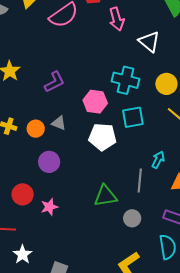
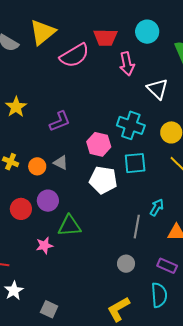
red circle: (23, 194) -> (21, 209), moved
green triangle: (106, 196) -> (69, 226), moved

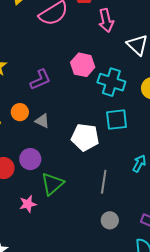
pink hexagon: (99, 144) -> (83, 65), moved
orange circle: (37, 166) -> (20, 112), moved
green triangle: (69, 226) -> (52, 184), turned -35
gray line: (137, 227) -> (104, 182), moved

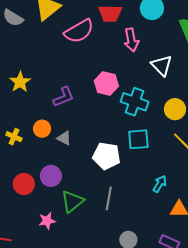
gray line: (104, 182) -> (109, 198), moved

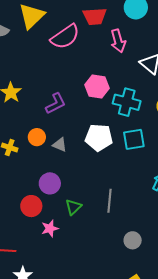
white pentagon: (106, 156) -> (99, 138), moved
red circle: (24, 184) -> (31, 206), moved
green triangle: (72, 201) -> (73, 207), size x0.7

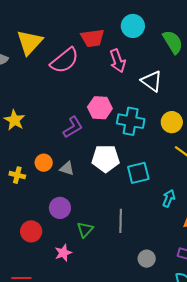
purple L-shape: (56, 104) -> (73, 127), moved
cyan square: (134, 139) -> (138, 173), moved
red circle: (31, 206) -> (31, 231), moved

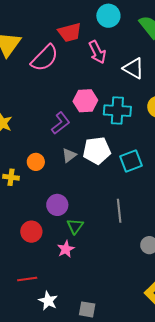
gray triangle: (67, 168) -> (69, 155), moved, turned -49
green triangle: (85, 230) -> (75, 226), moved

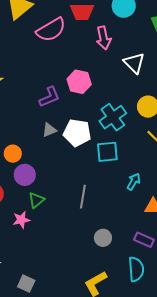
cyan cross: (117, 111) -> (113, 117), moved, turned 36
orange circle: (36, 162) -> (13, 154), moved

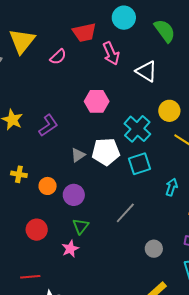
pink semicircle: (51, 30) -> (58, 57), size x0.6
purple L-shape: (49, 97) -> (48, 125), moved
purple circle: (25, 175) -> (74, 195), moved
gray line: (83, 197) -> (125, 213), turned 45

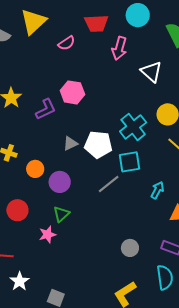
pink arrow: (111, 53) -> (119, 48), turned 30
pink hexagon: (97, 101) -> (72, 92), moved
gray line: (125, 213) -> (109, 184), moved

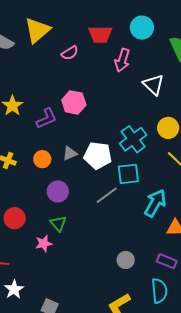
orange circle: (35, 169) -> (42, 159), moved
cyan arrow: (157, 190) -> (155, 203), size x1.6
green triangle: (61, 214) -> (58, 224), turned -30

